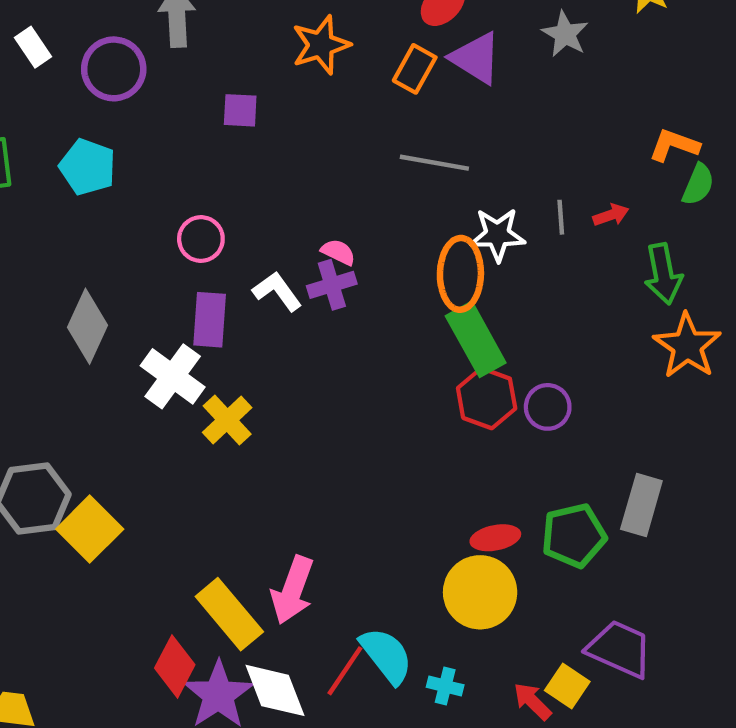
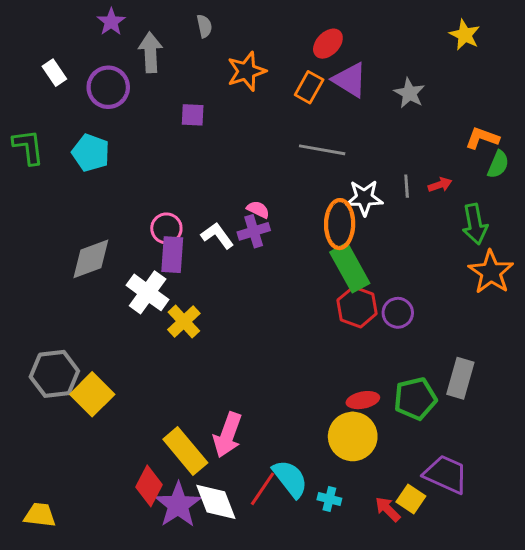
gray star: (565, 34) -> (409, 93), moved
pink circle: (201, 239) -> (166, 228), moved
gray diamond: (88, 326) -> (91, 259), turned 45

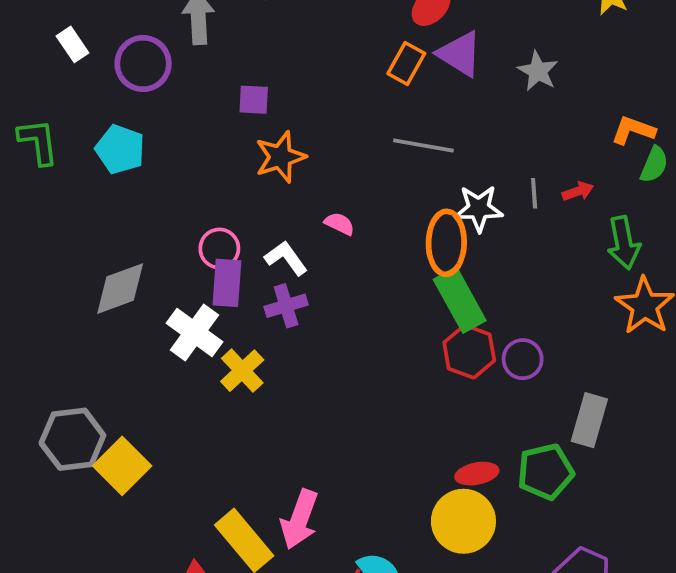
orange star: (246, 71) -> (280, 157), moved
purple cross: (254, 231) -> (286, 306), moved
gray rectangle: (460, 378) -> (589, 420), moved

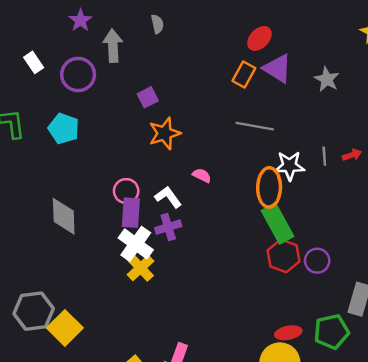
purple square: (254, 100) -> (148, 97), turned -30
gray diamond: (120, 289) -> (64, 216), turned -72
white cross: (195, 332) -> (136, 244), moved

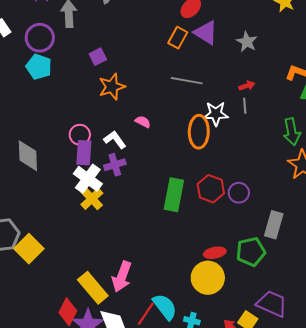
cyan pentagon: (64, 129) -> (39, 67), moved
red arrow: (352, 155) -> (247, 86), moved
green rectangle: (277, 223) -> (174, 195), moved, turned 40

